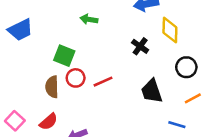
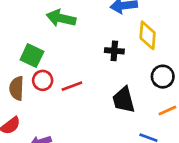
green arrow: (89, 19) -> (61, 18), size x1.5
black cross: (140, 46) -> (114, 51), turned -35

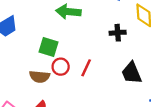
red line: (72, 86) -> (86, 68), turned -36
brown semicircle: (17, 88) -> (40, 77), turned -78

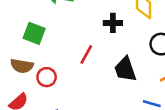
red circle: (61, 67) -> (47, 77), moved
red line: (86, 68) -> (86, 54), moved

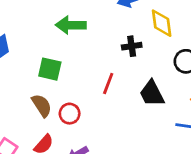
brown semicircle: (22, 66) -> (42, 105), turned -125

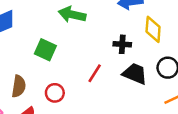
black trapezoid: (152, 93) -> (135, 74), moved, turned 128
brown semicircle: (42, 105) -> (19, 86), moved, turned 30

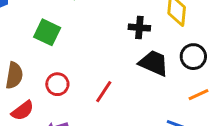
red line: (95, 73) -> (104, 92), moved

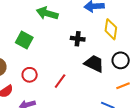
black cross: (139, 28) -> (78, 39), moved

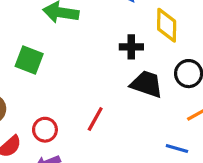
black cross: (78, 39) -> (131, 47), moved
red circle: (30, 75) -> (45, 130), moved

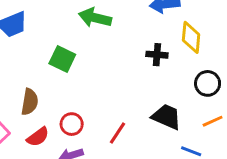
black trapezoid: (147, 84) -> (166, 117), moved
red line: (95, 119) -> (117, 133), moved

